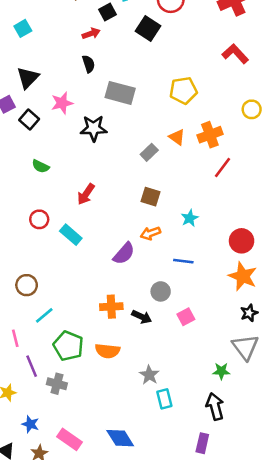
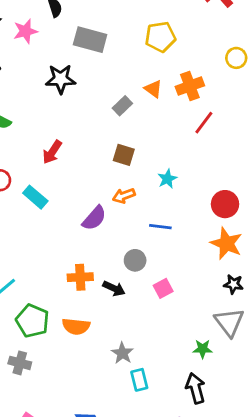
pink star: (62, 103) -> (25, 31), moved
black star: (249, 313) -> (233, 284), turned 30

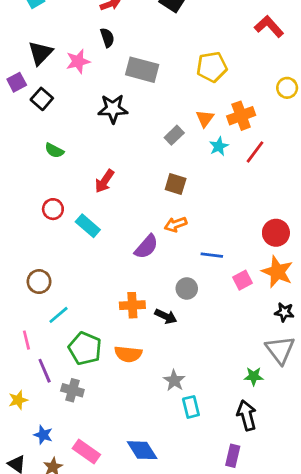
orange triangle: (153, 89) -> (205, 118), turned 30
cyan star: (167, 179) -> (219, 146), moved
pink square: (163, 288) -> (242, 280), moved

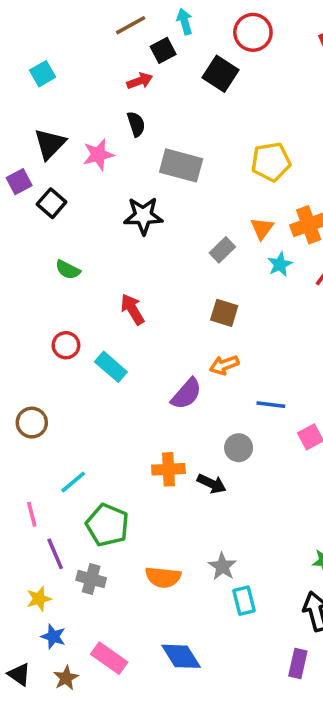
red arrow: (105, 181) -> (132, 309), turned 115
brown circle: (39, 282) -> (32, 423), moved
orange semicircle: (128, 354) -> (163, 577), moved
yellow star: (18, 400) -> (39, 599), moved

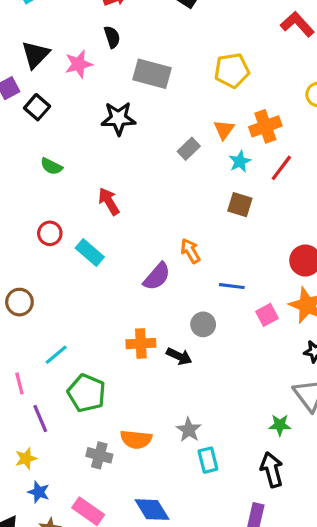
brown square: (224, 313) -> (240, 205), moved
orange arrow: (224, 365) -> (190, 251), turned 80
gray cross: (91, 579) -> (99, 455), moved

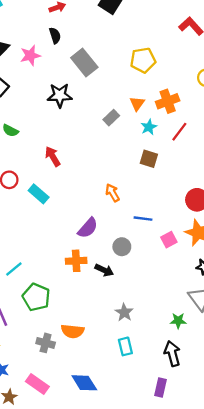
gray rectangle: (152, 74) -> (84, 62), turned 36
purple semicircle: (157, 276) -> (88, 228), moved
gray star: (189, 430) -> (124, 312), moved

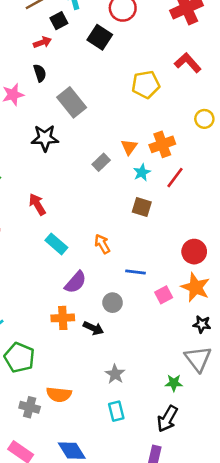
yellow pentagon: (143, 60) -> (146, 84), moved
cyan rectangle: (39, 194) -> (56, 244), moved
black arrow: (172, 354) -> (167, 419), turned -135

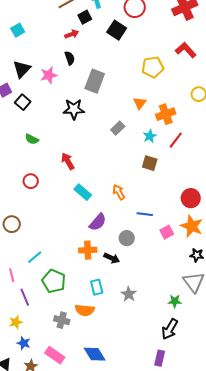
gray rectangle: (72, 102) -> (95, 81), turned 60
orange triangle: (129, 147) -> (140, 103), moved
cyan rectangle: (116, 411) -> (97, 287), moved

